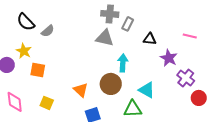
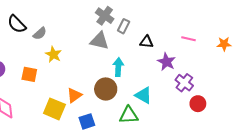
gray cross: (110, 14) -> (105, 16), turned 30
yellow star: (24, 51) -> (53, 54), moved
orange triangle: (81, 90) -> (74, 95), turned 42
yellow square: (47, 103) -> (54, 109), moved, size x1.5

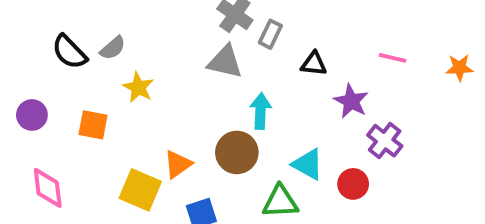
black semicircle: (17, 24) -> (69, 52), moved
red circle: (198, 104) -> (353, 184), moved

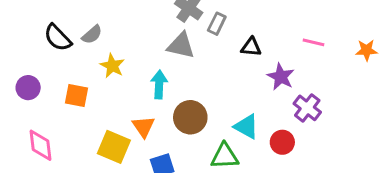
cyan arrow: (261, 111) -> (159, 85), moved
orange triangle: (178, 164) -> (143, 127), turned -30

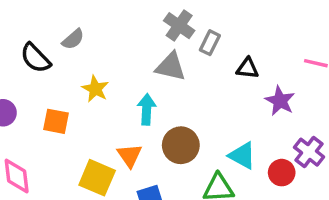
gray semicircle: (92, 35) -> (73, 39), moved
purple cross: (307, 108) -> (309, 152), moved

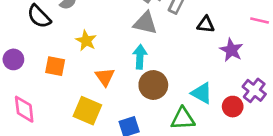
cyan arrow: (147, 109) -> (140, 57), moved
orange triangle: (130, 155) -> (105, 77), moved

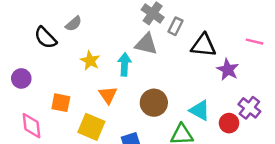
black triangle: (206, 24) -> (204, 45), size x1.5
cyan arrow: (140, 57) -> (125, 64), moved
orange square: (55, 66) -> (61, 103), moved

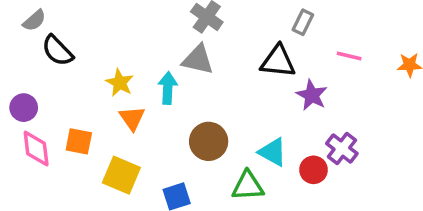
gray semicircle: (74, 24) -> (34, 20), moved
gray rectangle: (175, 26) -> (303, 22), moved
orange triangle: (108, 95) -> (132, 118), moved
pink diamond: (31, 126) -> (36, 148), moved

